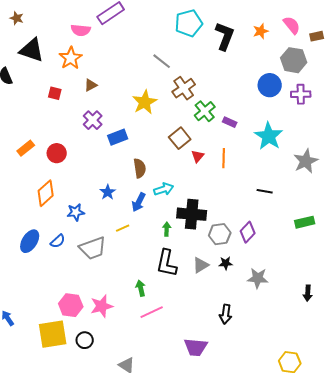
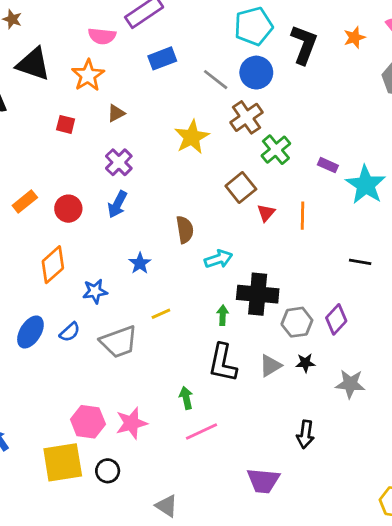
blue circle: (270, 85) -> (256, 73), moved
purple rectangle: (230, 122) -> (328, 165), moved
blue rectangle: (118, 137) -> (162, 58), moved
blue arrow: (139, 202) -> (117, 204), moved

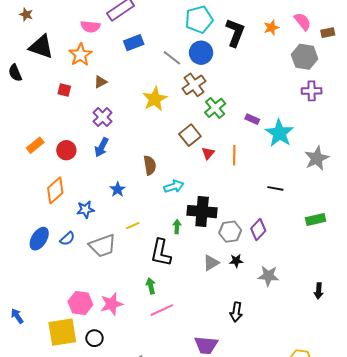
black L-shape: (223, 363) -> (161, 253), moved

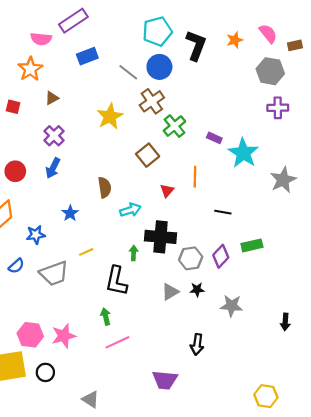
red triangle: (208, 153) -> (167, 191), moved
black line: (275, 188) -> (223, 212), moved
green rectangle: (316, 220) -> (252, 245), moved

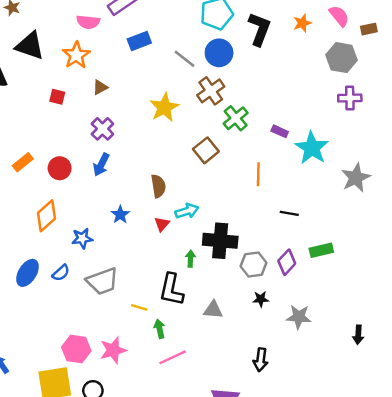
red triangle: (167, 191) -> (162, 224), moved
yellow line: (86, 252) -> (139, 307), moved, turned 40
gray triangle: (170, 292) -> (213, 310), moved, turned 36

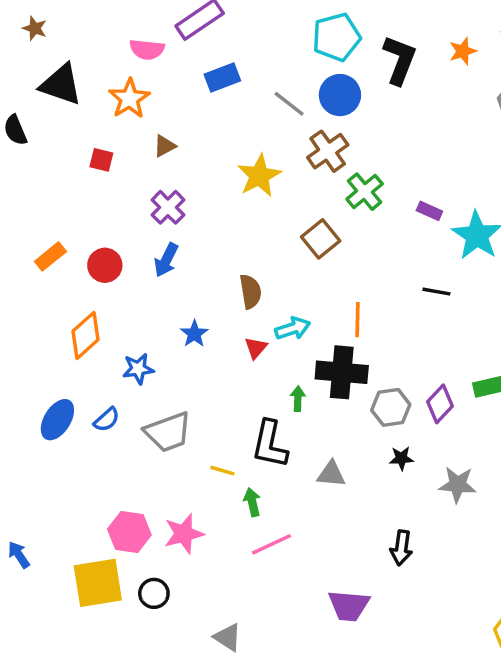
orange line: (258, 174) -> (358, 320), moved
black line: (289, 213) -> (436, 292), moved

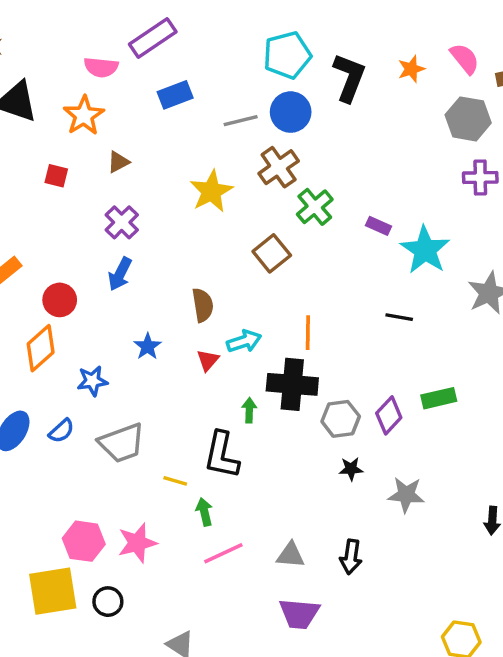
gray line: (289, 104) -> (241, 121), turned -52
red circle: (105, 265) -> (60, 300), moved
black line: (436, 292) -> (399, 317), moved
gray triangle: (331, 474) -> (291, 555), moved

